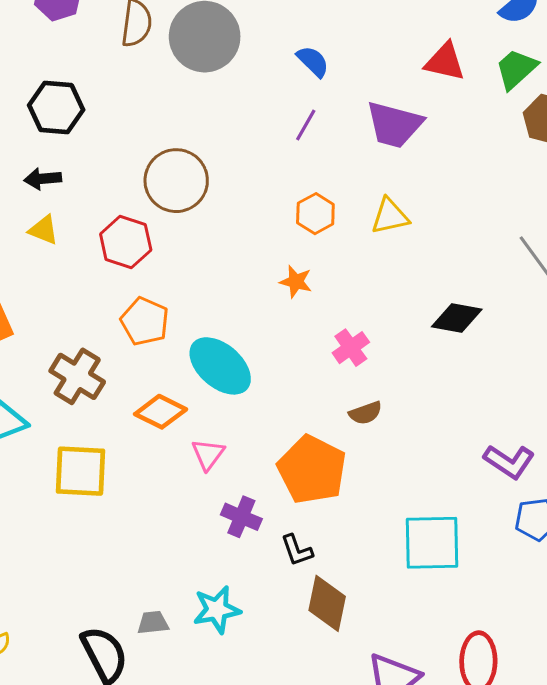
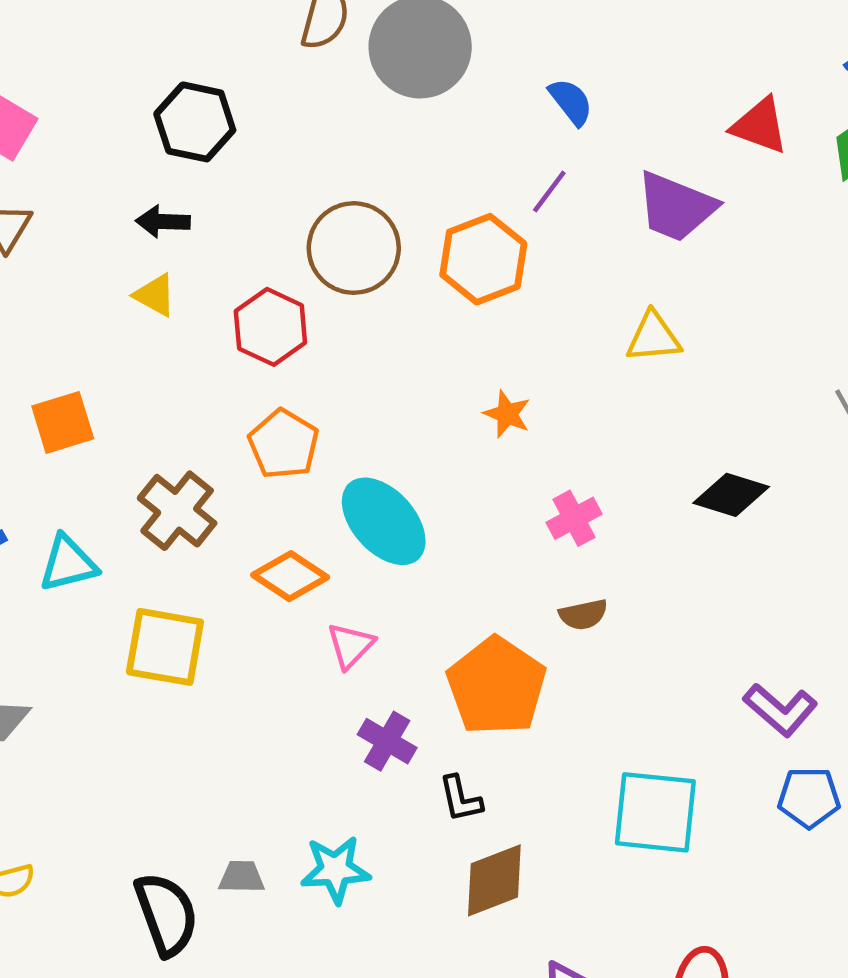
orange hexagon: (315, 214) -> (483, 259), moved, size x1.5
brown diamond: (327, 603) -> (494, 880), turned 50

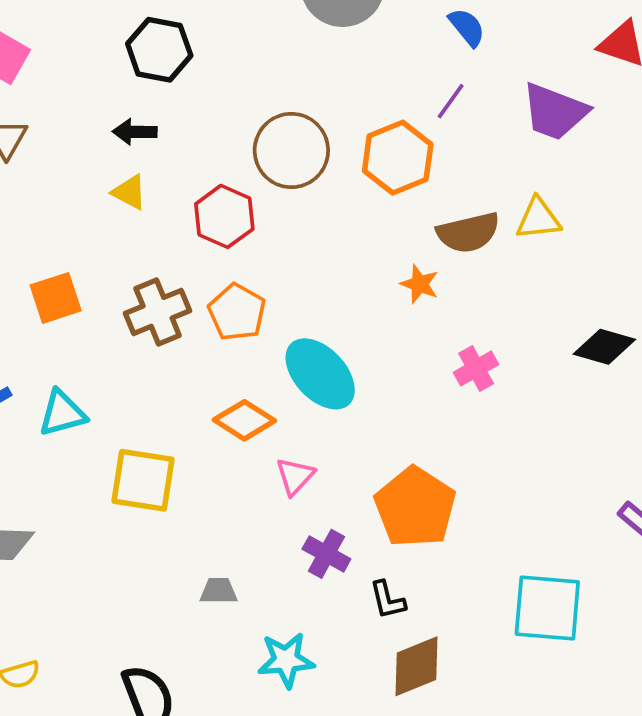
brown cross: (177, 511) -> (158, 312), moved, turned 30
brown semicircle: (583, 615) -> (468, 233), moved, size x1.6
gray trapezoid: (242, 877) -> (219, 591), moved

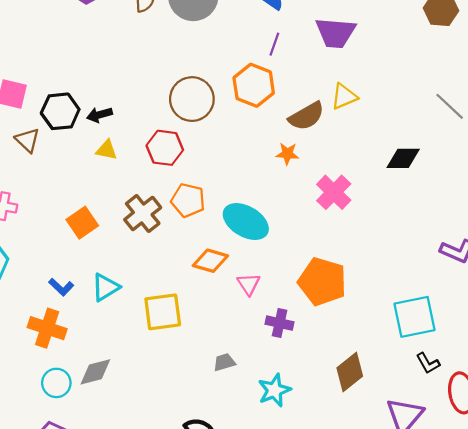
black hexagon: (159, 50) -> (60, 111), moved
pink cross: (476, 368) -> (334, 192), size x1.4
black L-shape: (387, 600) -> (428, 363), moved

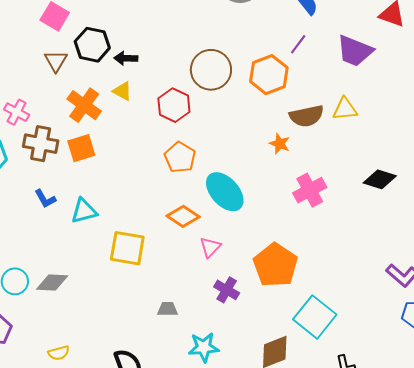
brown cross: (143, 214) -> (41, 144), moved, turned 32
cyan square: (414, 317) -> (315, 317), moved, turned 33
orange cross: (47, 328) -> (84, 105), moved

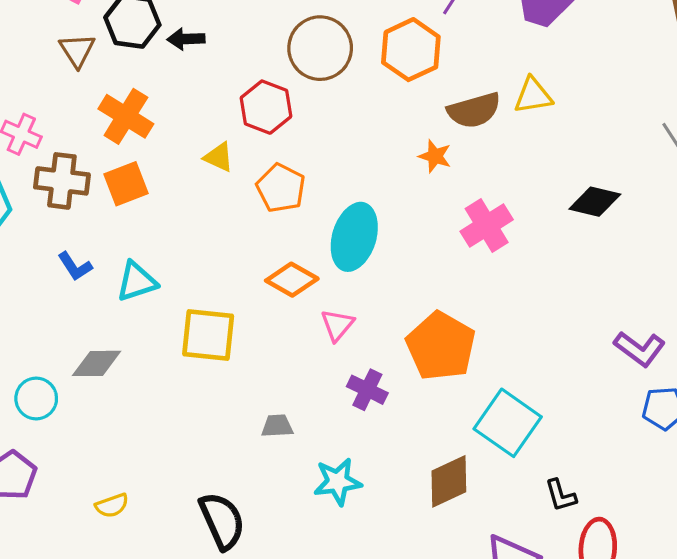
yellow triangle: (122, 91) -> (219, 157), moved
cyan ellipse: (225, 192) -> (354, 237), turned 63
gray diamond: (52, 282) -> (97, 363), moved

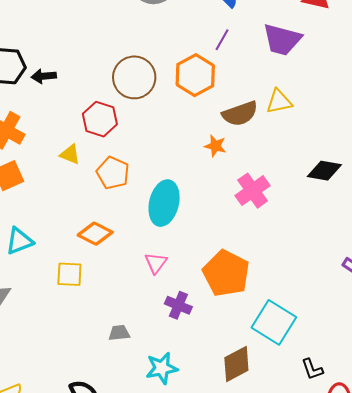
orange diamond: (292, 280) -> (95, 234), moved
yellow square: (208, 335) -> (69, 274), size x0.7

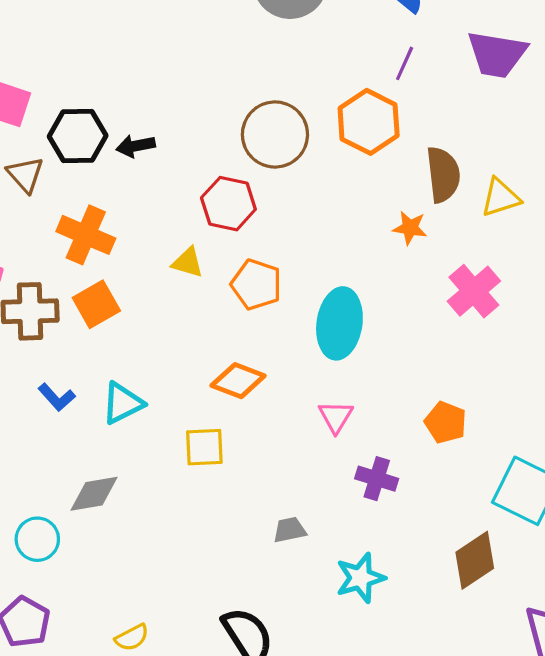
yellow triangle: (279, 102) -> (500, 198), moved
brown semicircle: (240, 114) -> (443, 175), turned -72
orange pentagon: (226, 273) -> (446, 422), size x0.6

